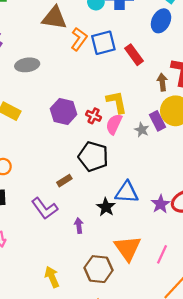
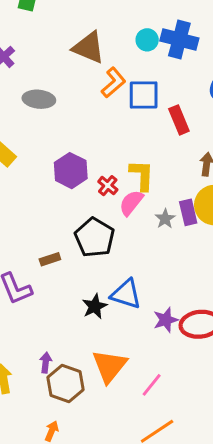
purple arrow: (79, 226) -> (46, 363), moved

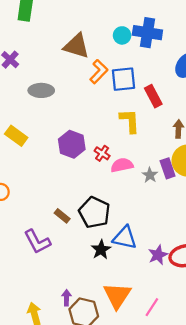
yellow L-shape: (142, 175) -> (130, 121), moved
pink semicircle: (131, 203) -> (122, 165), turned 45
black pentagon: (95, 238) -> (94, 212), moved
brown rectangle: (50, 259) -> (62, 216), turned 63

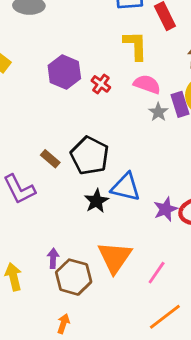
pink semicircle: (122, 165) -> (147, 84), moved, turned 30

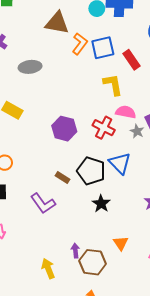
purple hexagon: (64, 72) -> (64, 129), moved
red cross: (101, 84) -> (104, 128), moved, size x1.5
blue triangle: (126, 187) -> (120, 163), moved, turned 40
orange triangle: (115, 257) -> (121, 243), size x0.6

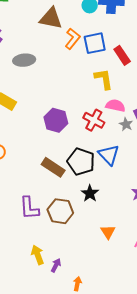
brown rectangle: (62, 177) -> (53, 167), size x1.6
purple L-shape: (43, 203) -> (29, 208), moved, turned 30
purple arrow: (75, 251) -> (56, 265), moved, turned 32
brown hexagon: (93, 262) -> (60, 211), moved

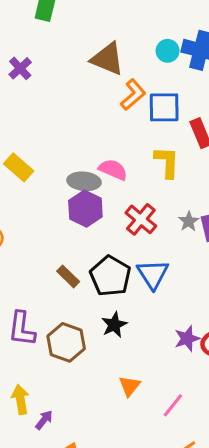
gray ellipse: (24, 60) -> (84, 181), moved
pink semicircle: (115, 106) -> (113, 170), moved
gray star: (126, 124) -> (189, 221), moved
brown rectangle: (53, 167) -> (68, 276), size x0.7

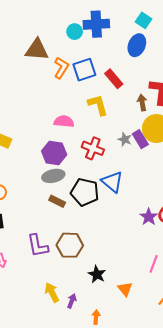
gray ellipse: (84, 181) -> (53, 176), moved
black star: (114, 325) -> (97, 274), moved
orange triangle: (130, 386) -> (125, 289), moved

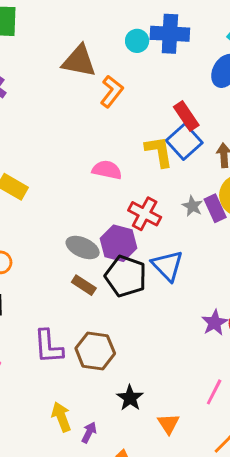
blue square: (84, 70) -> (184, 142), moved, turned -30
purple hexagon: (54, 153) -> (119, 243), moved
gray ellipse: (53, 176) -> (83, 248), turned 30

